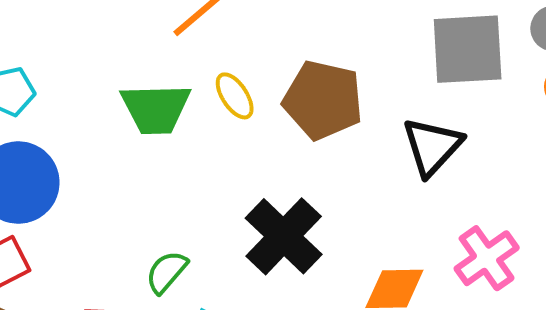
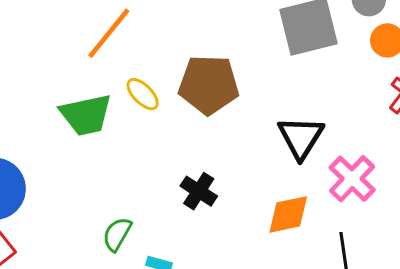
black triangle: (432, 146) -> (301, 137), moved
black cross: (284, 236) -> (199, 191), size x0.6

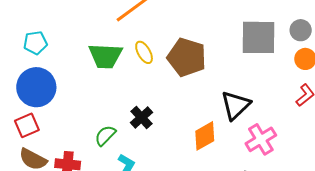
black cross: (199, 191) -> (142, 118), moved
orange diamond: (288, 214) -> (205, 136), moved, turned -32

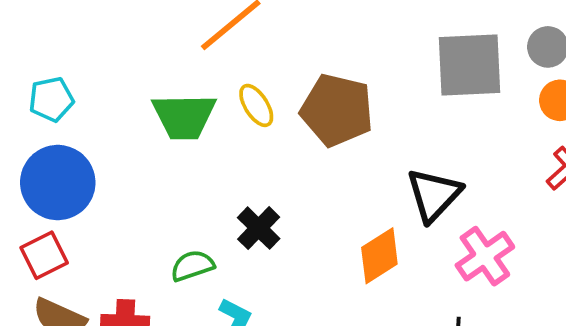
green semicircle: (105, 135) -> (192, 266), turned 30

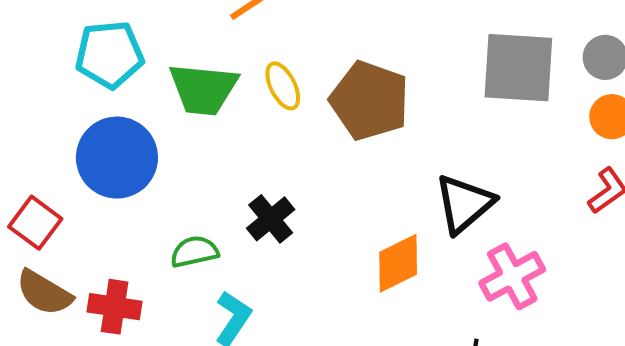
cyan pentagon: (51, 99) -> (109, 55), moved, size x1.4
blue circle: (58, 183) -> (117, 158), moved
red square: (44, 255) -> (35, 223), turned -33

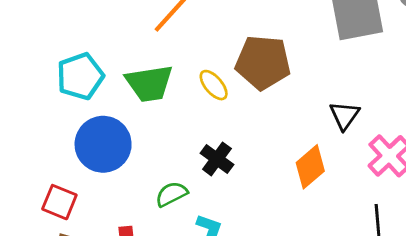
yellow ellipse: (283, 86) -> (214, 85), moved
black triangle: (464, 204) -> (344, 115), size x0.7

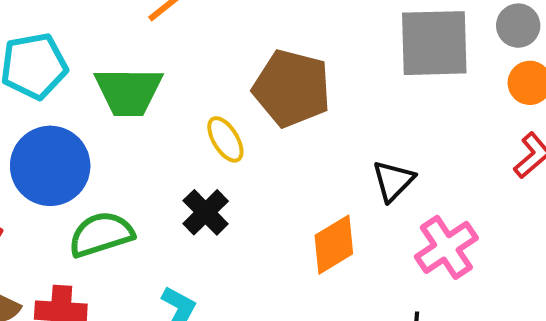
yellow ellipse: (214, 85) -> (225, 139), moved
green semicircle: (171, 194) -> (101, 234), moved, size x1.4

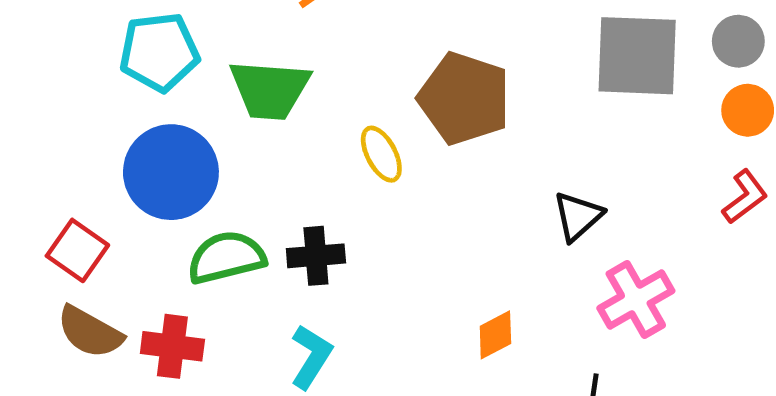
black cross: (206, 212) -> (316, 256), moved, turned 36
orange diamond: (334, 245) -> (495, 335), moved, size x0.7

